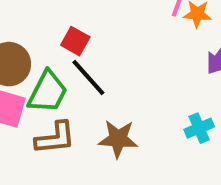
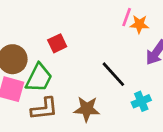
red square: (75, 41) -> (57, 43), turned 36
black line: (88, 78) -> (113, 74), moved

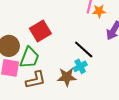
red square: (57, 43) -> (40, 31), size x1.5
cyan cross: (141, 101) -> (80, 66), moved

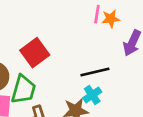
black line: (84, 50) -> (95, 72), turned -50

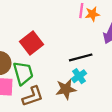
green trapezoid: (23, 90) -> (23, 73), turned -30

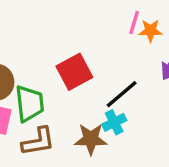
red square: (32, 43) -> (74, 72), moved
black line: (81, 57) -> (122, 94), turned -35

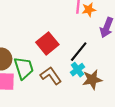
brown star: (91, 139) -> (92, 80), moved
brown L-shape: (38, 141) -> (51, 76), moved, turned -105

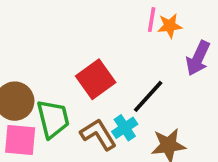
cyan cross: (78, 70) -> (125, 128), moved

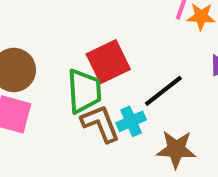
green trapezoid: (53, 119) -> (84, 91), moved

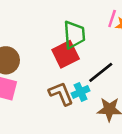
green trapezoid: (84, 91) -> (74, 35), moved

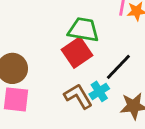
green trapezoid: (74, 35) -> (83, 30), turned -68

